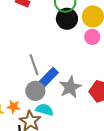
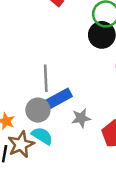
gray star: (70, 87) -> (81, 118), size x0.7

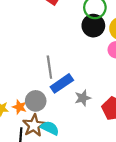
gray circle: (38, 110) -> (36, 101), moved
cyan semicircle: (42, 136) -> (50, 128), moved

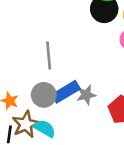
blue rectangle: (62, 83) -> (66, 92), moved
gray circle: (36, 101) -> (44, 95), moved

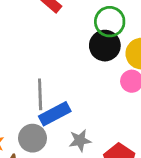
blue rectangle: (66, 92) -> (55, 114), moved

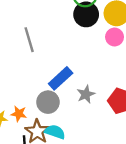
gray line: (40, 94) -> (29, 40), moved

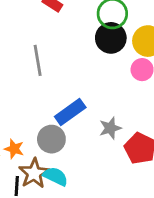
gray star: (86, 94) -> (110, 128), moved

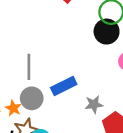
gray line: (38, 60) -> (29, 67), moved
gray circle: (51, 139) -> (32, 98), moved

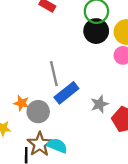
gray line: (29, 67) -> (54, 74), moved
orange star: (13, 108) -> (21, 103), moved

